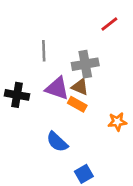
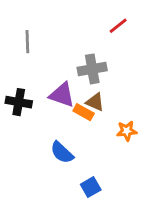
gray line: (44, 51) -> (27, 42), moved
brown triangle: (80, 87) -> (95, 102), moved

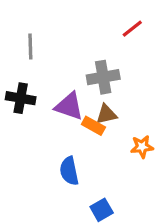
black cross: (19, 102) -> (21, 98), moved
brown triangle: (95, 102) -> (106, 114), turned -36
blue semicircle: (62, 152) -> (69, 171), turned 35

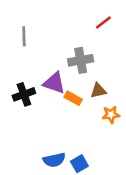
black cross: (21, 98) -> (24, 94), moved, turned -30
brown triangle: (106, 114) -> (98, 91), moved
blue semicircle: (69, 171) -> (54, 160), moved, turned -90

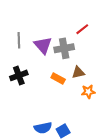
red line: (103, 22) -> (82, 29), moved
gray line: (24, 36) -> (19, 40), moved
purple triangle: (54, 83) -> (43, 45), moved, turned 30

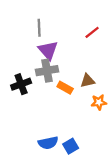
gray line: (19, 40) -> (39, 28), moved
gray cross: (64, 48) -> (47, 71), moved

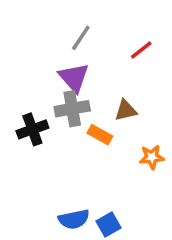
gray line: (39, 28) -> (81, 38), moved, turned 36
brown triangle: (88, 81) -> (126, 110), moved

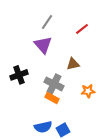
gray cross: (72, 109) -> (54, 84), moved, turned 36
orange rectangle: (100, 135) -> (52, 98), moved

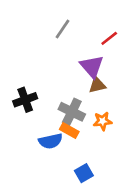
purple triangle: (43, 45) -> (92, 66), moved
orange star: (88, 91) -> (103, 121), moved
blue semicircle: (43, 127) -> (50, 141), moved

